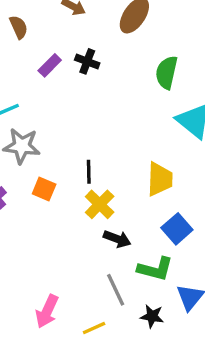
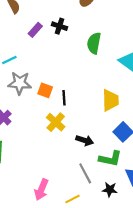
green semicircle: (167, 72) -> (94, 43), moved
orange square: (44, 189) -> (45, 90), moved
yellow cross: (100, 204) -> (56, 122), moved

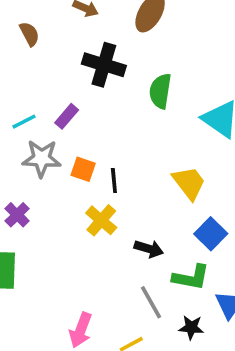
black cross: (59, 26) -> (104, 65), size x1.6
purple rectangle: (35, 30) -> (67, 116), moved
yellow trapezoid: (110, 100) -> (189, 183), turned -35

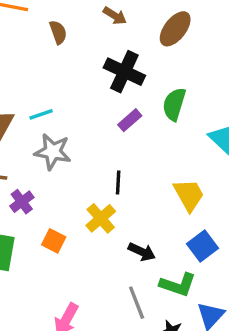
purple rectangle: (67, 116) -> (130, 120), moved
orange square: (83, 169) -> (54, 241), moved

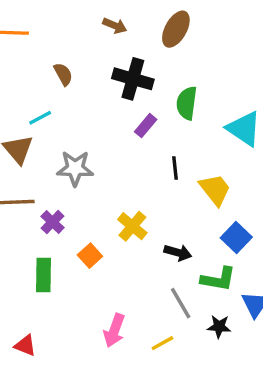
brown semicircle: (58, 32) -> (63, 74), moved
cyan line: (41, 114) -> (40, 118), moved
black line: (118, 182) -> (175, 168), moved
orange square: (54, 241) -> (90, 256), turned 30

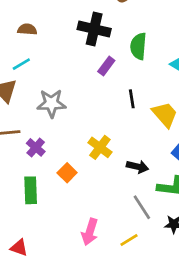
brown semicircle: (63, 74) -> (27, 29), moved, turned -54

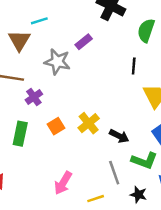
purple rectangle: (106, 66) -> (84, 42), moved
black line: (132, 99) -> (134, 66), moved
yellow cross: (100, 147) -> (89, 123), moved

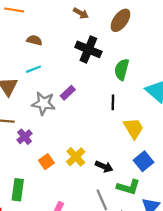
cyan line: (39, 21) -> (34, 69), moved
purple rectangle: (84, 42) -> (68, 93), moved
green rectangle: (20, 134) -> (18, 190), moved

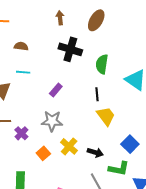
brown arrow: (81, 13) -> (60, 18), turned -120
cyan line: (34, 69) -> (23, 72), turned 32
gray star: (44, 103) -> (52, 121), moved
yellow trapezoid: (133, 128) -> (106, 116), moved

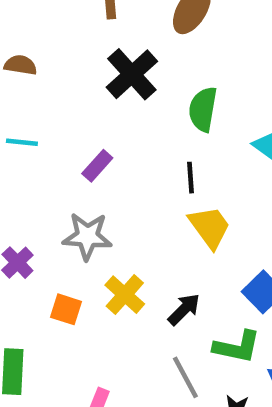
black cross: (70, 49) -> (132, 74), turned 30
cyan line: (23, 72) -> (22, 142), moved
black arrow: (95, 152) -> (184, 309), turned -63
orange square: (43, 153) -> (66, 309), turned -32

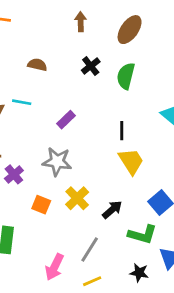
brown semicircle: (20, 65) -> (37, 65), moved
black cross: (132, 74) -> (91, 66), size x0.6
green semicircle: (203, 109) -> (126, 76), moved
gray line: (185, 377) -> (90, 250), moved, turned 56

